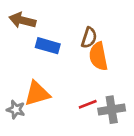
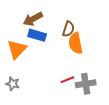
brown arrow: (22, 20) -> (33, 19), moved, turned -42
orange triangle: (37, 94) -> (17, 49), moved, turned -30

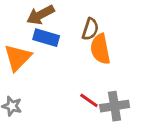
red line: (67, 80) -> (89, 100), turned 56

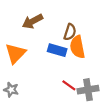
blue rectangle: (46, 38) -> (57, 50), moved

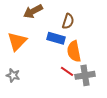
orange semicircle: (77, 47) -> (74, 51), moved

